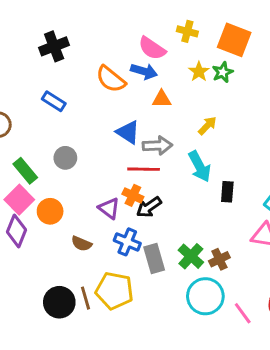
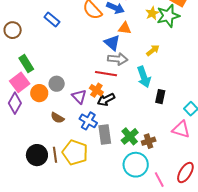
green star: (223, 72) -> (168, 16), size x1.6
blue triangle: (128, 132) -> (112, 43), moved
gray circle: (65, 158) -> (57, 84), moved

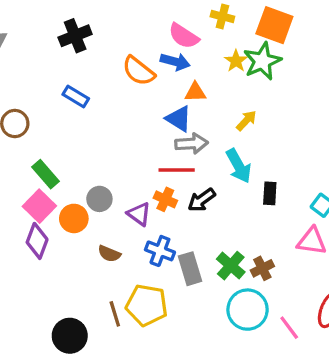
black arrow: (106, 100) -> (202, 200), moved
black circle: (37, 155) -> (70, 336), moved

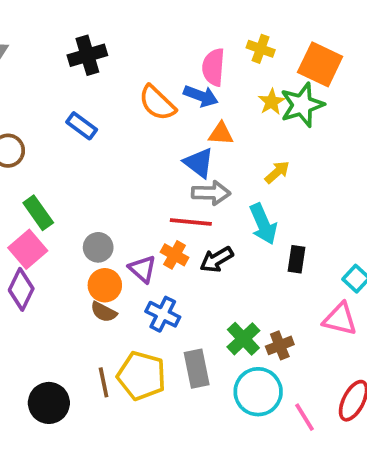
pink semicircle: (184, 36) -> (213, 67), turned 56
orange circle: (74, 218) -> (105, 285), moved
gray rectangle: (190, 269) -> (197, 369), moved

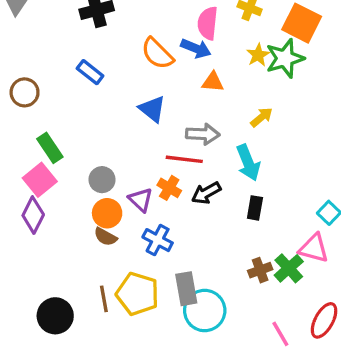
blue triangle: (199, 163) -> (152, 109), moved
black rectangle: (297, 259) -> (255, 208), moved
green cross: (243, 339) -> (289, 268), moved
cyan circle: (258, 392) -> (205, 311), moved

